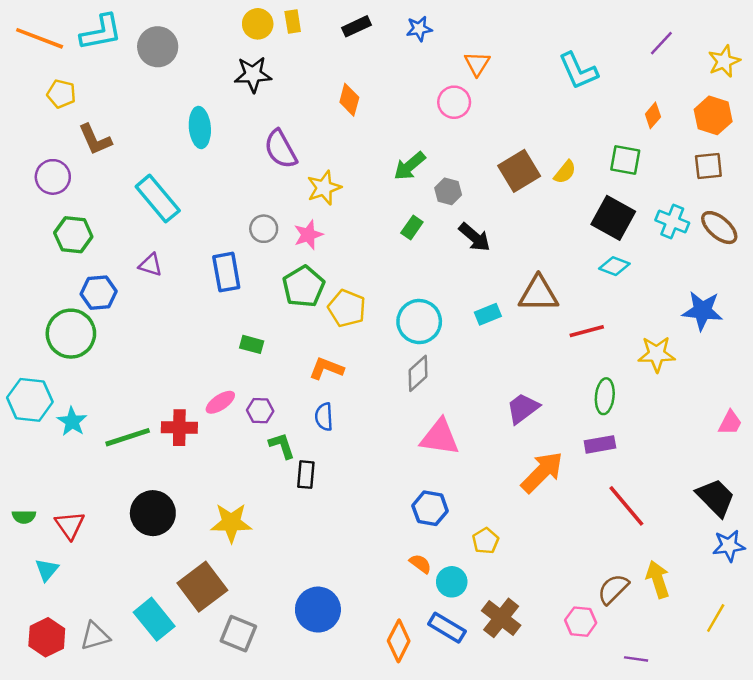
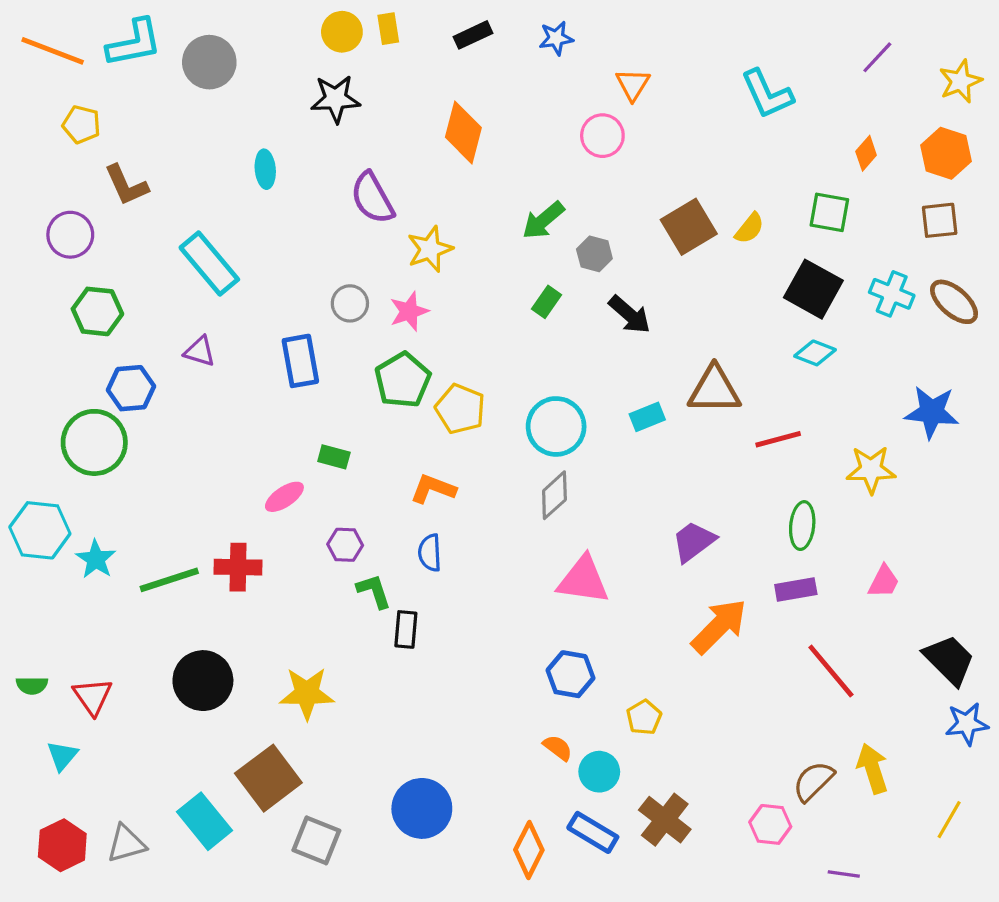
orange diamond: (349, 100) -> (463, 132), size x1.4
cyan ellipse: (200, 127) -> (265, 169), size x0.7
pink ellipse: (220, 402) -> (284, 497), moved
pink trapezoid: (730, 423) -> (884, 582), moved

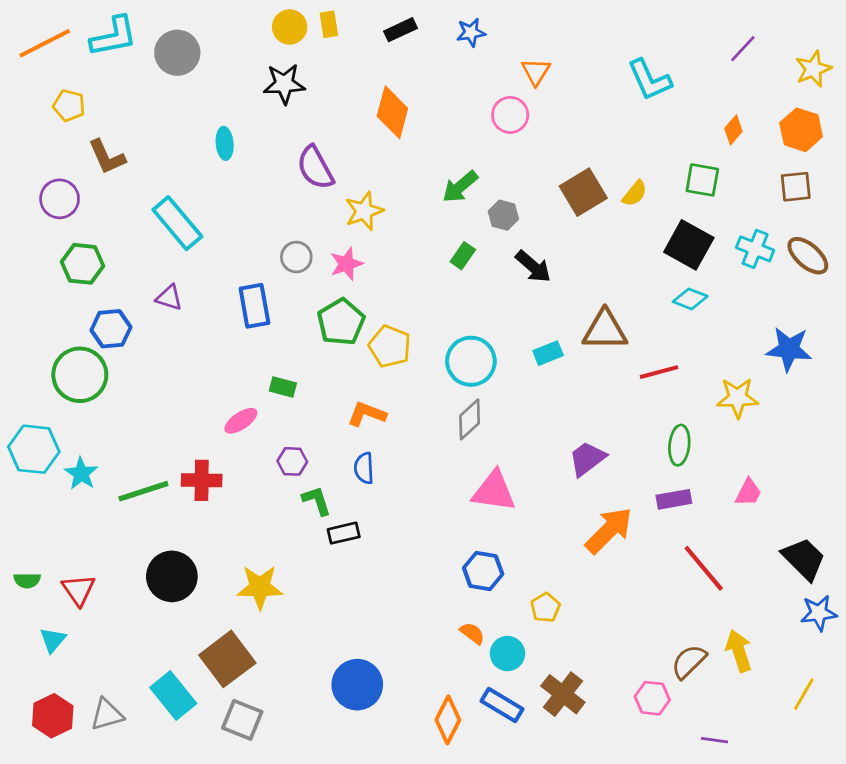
orange line: (53, 51) -> (45, 43), turned -48
black rectangle: (406, 629) -> (344, 533), turned 72
gray square: (316, 840) -> (242, 720), moved

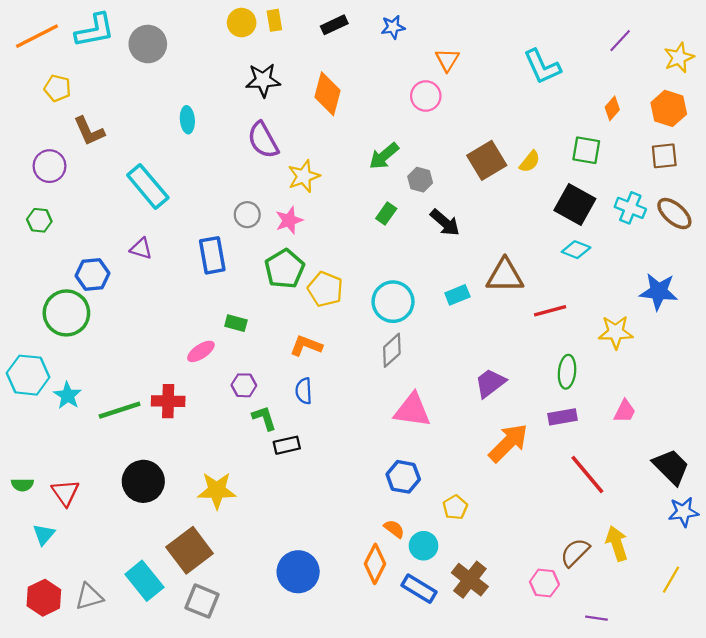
black star: (284, 84) -> (263, 80), moved
green hexagon: (83, 264) -> (39, 220), moved, size x0.7
orange diamond: (448, 720) -> (375, 564), moved

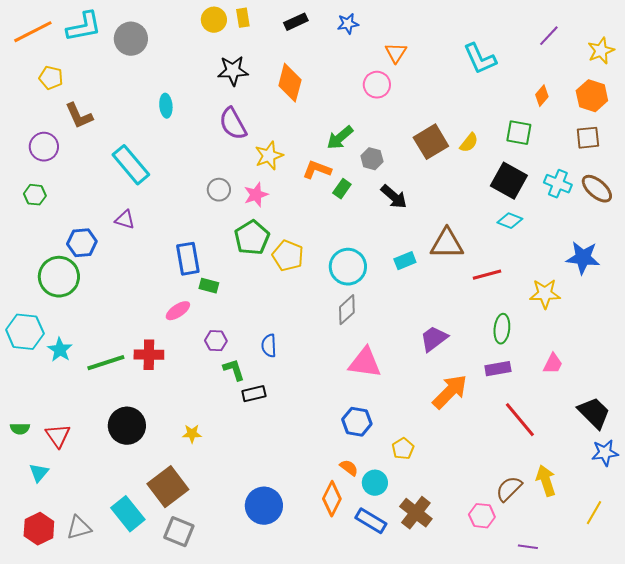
blue rectangle: (212, 255) -> (188, 259), moved
orange L-shape: (306, 346) -> (317, 170), moved
yellow star: (217, 490) -> (192, 434), size x0.6

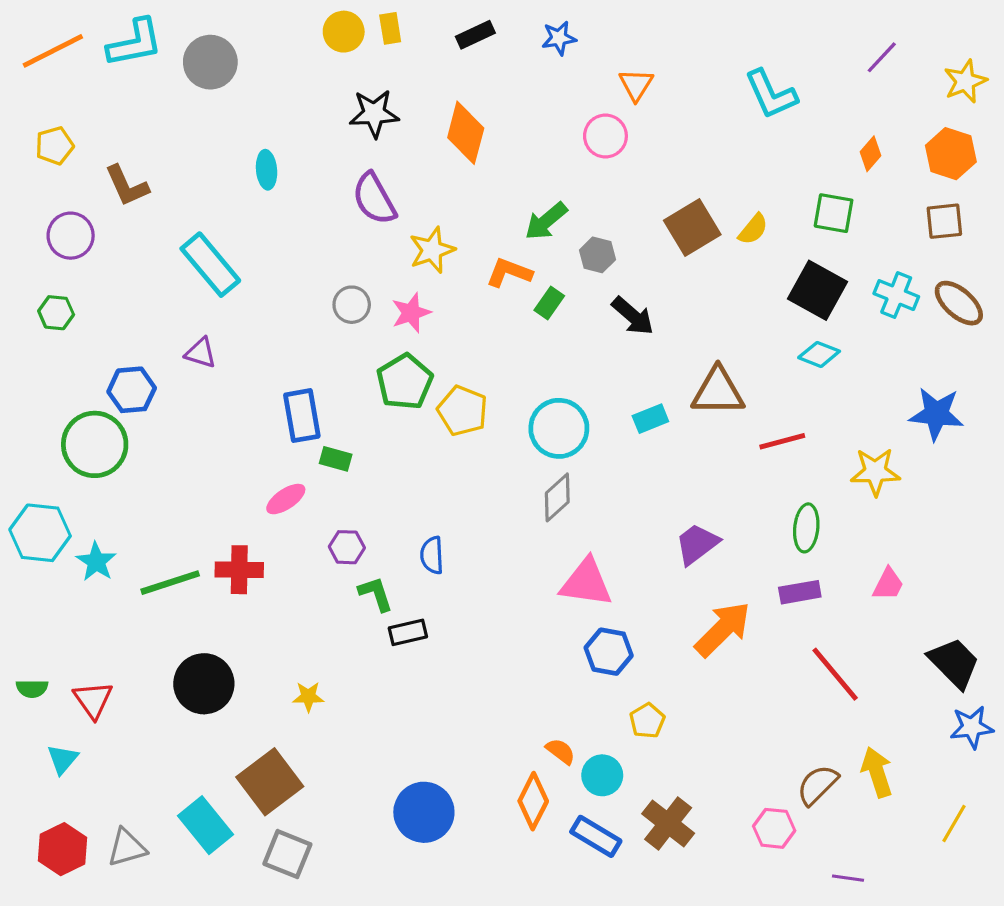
yellow pentagon: (51, 78) -> (55, 146), moved, turned -30
blue hexagon: (357, 422) -> (609, 652), moved

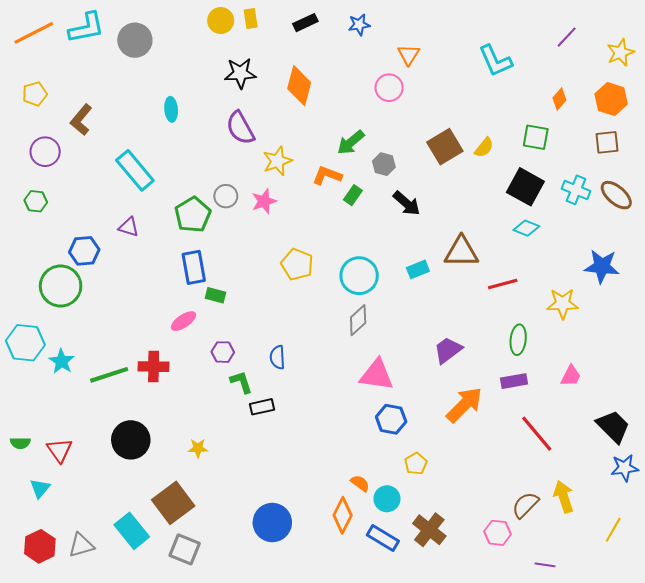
brown L-shape: (127, 186) -> (81, 120), turned 64
green pentagon: (405, 382) -> (193, 215), moved

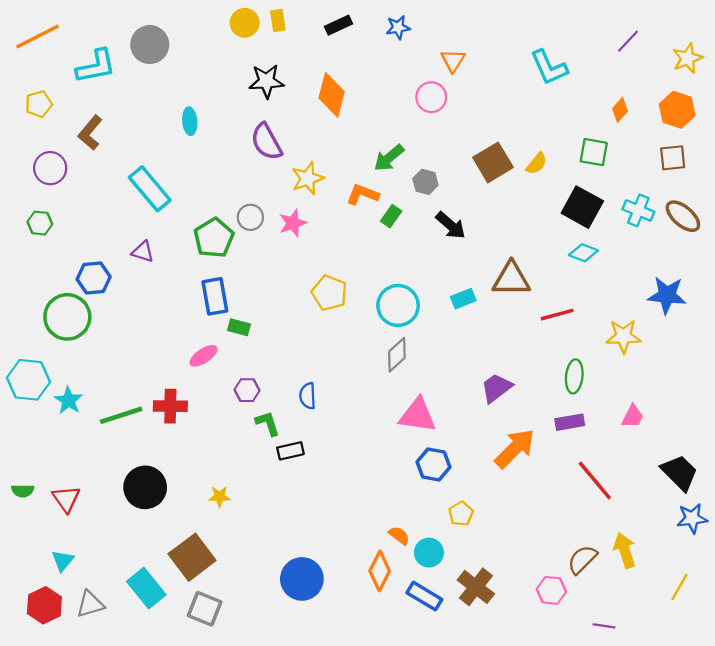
cyan L-shape: (86, 28) -> (96, 66), moved
cyan triangle: (40, 488) -> (63, 561), moved

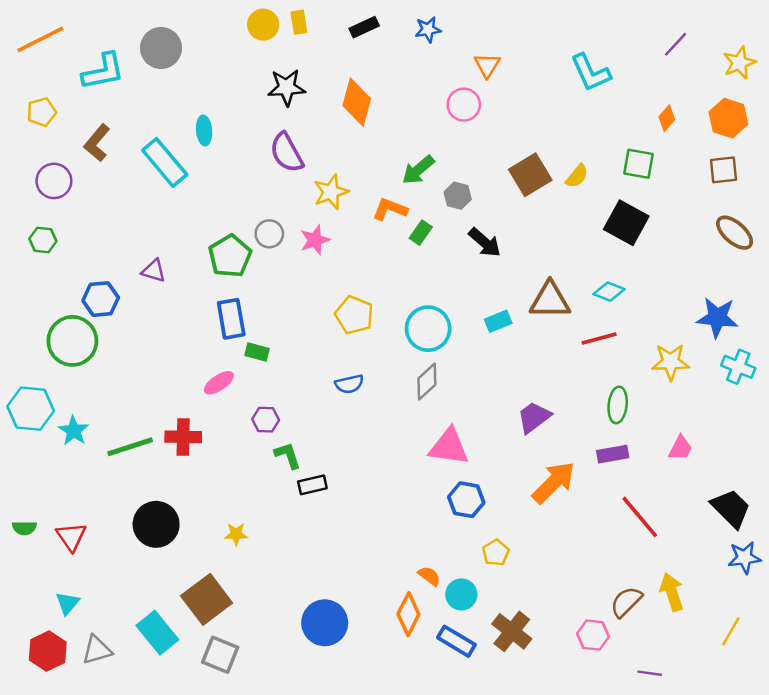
cyan rectangle: (150, 189) -> (165, 162), moved
cyan cross: (638, 210) -> (738, 367), moved
cyan diamond: (583, 253) -> (609, 292), moved
blue semicircle: (308, 396) -> (349, 384), moved, turned -100

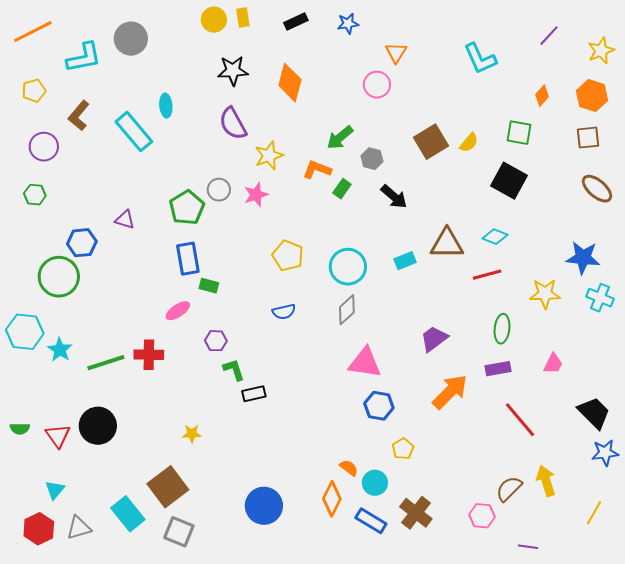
black circle: (156, 524) -> (98, 426), moved

